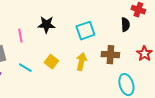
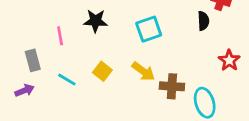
brown cross: (110, 55) -> (172, 86), moved
yellow arrow: (81, 62) -> (143, 71), turned 114

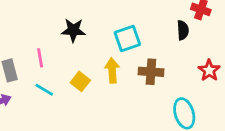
pink line: (60, 36) -> (40, 58), moved
yellow arrow: (143, 71) -> (112, 70), moved, turned -130
brown cross: (172, 86) -> (151, 72), moved

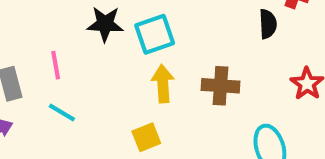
cyan square: (127, 39) -> (155, 34), moved
yellow square: (80, 81) -> (146, 137), moved, turned 30

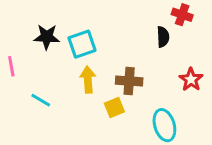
cyan line: (62, 113) -> (41, 100), moved
yellow square: (146, 137) -> (114, 107), moved

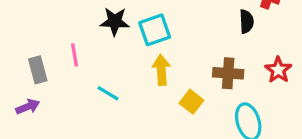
brown cross: (129, 81) -> (228, 73), moved
yellow square: (114, 107) -> (191, 102), turned -30

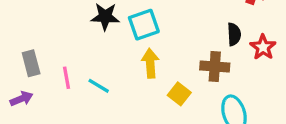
black semicircle: (247, 21) -> (234, 34), moved
pink line: (75, 55) -> (67, 78), moved
red star: (278, 70) -> (263, 47), moved

